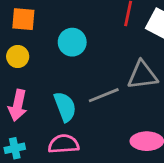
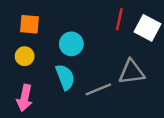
cyan semicircle: (65, 107) -> (65, 77), moved

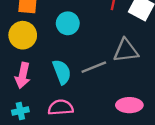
yellow circle: (25, 56) -> (23, 35), size x1.5
cyan semicircle: (65, 77) -> (62, 72), moved

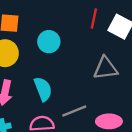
gray line: (94, 67) -> (74, 111), moved

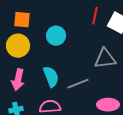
gray line: (74, 111) -> (78, 84), moved

